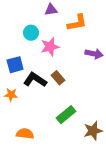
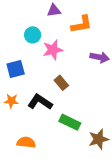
black L-shape: (35, 80) -> (40, 102), moved
green rectangle: (66, 115) -> (70, 122), turned 66

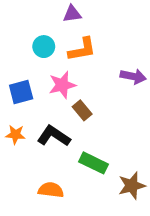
orange L-shape: (82, 24) -> (82, 49), moved
pink star: (53, 50) -> (62, 85), moved
orange semicircle: (26, 142) -> (51, 190), moved

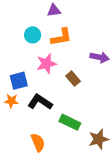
blue square: (21, 92) -> (19, 81), moved
brown rectangle: (82, 110) -> (73, 79), moved
orange semicircle: (51, 190) -> (38, 142), turned 60

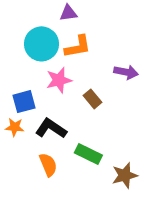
cyan circle: (33, 35) -> (41, 44), size x1.6
orange semicircle: (38, 142) -> (48, 165), moved

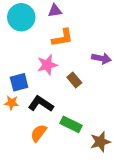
cyan circle: (41, 44) -> (21, 17), moved
orange semicircle: (48, 165) -> (39, 133), turned -120

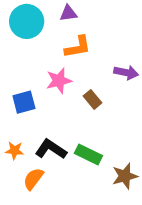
orange star: (12, 103) -> (15, 151), moved
black L-shape: (41, 104) -> (51, 149), moved
orange semicircle: (39, 133) -> (33, 179), moved

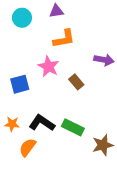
cyan circle: (27, 21) -> (22, 18), size x0.7
pink star: (59, 81) -> (49, 66), turned -30

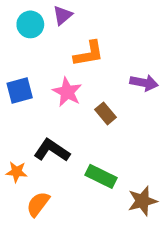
purple triangle: (56, 11) -> (63, 15), moved, turned -32
blue square: (20, 84) -> (20, 90), moved
black L-shape: (42, 123) -> (52, 150), moved

